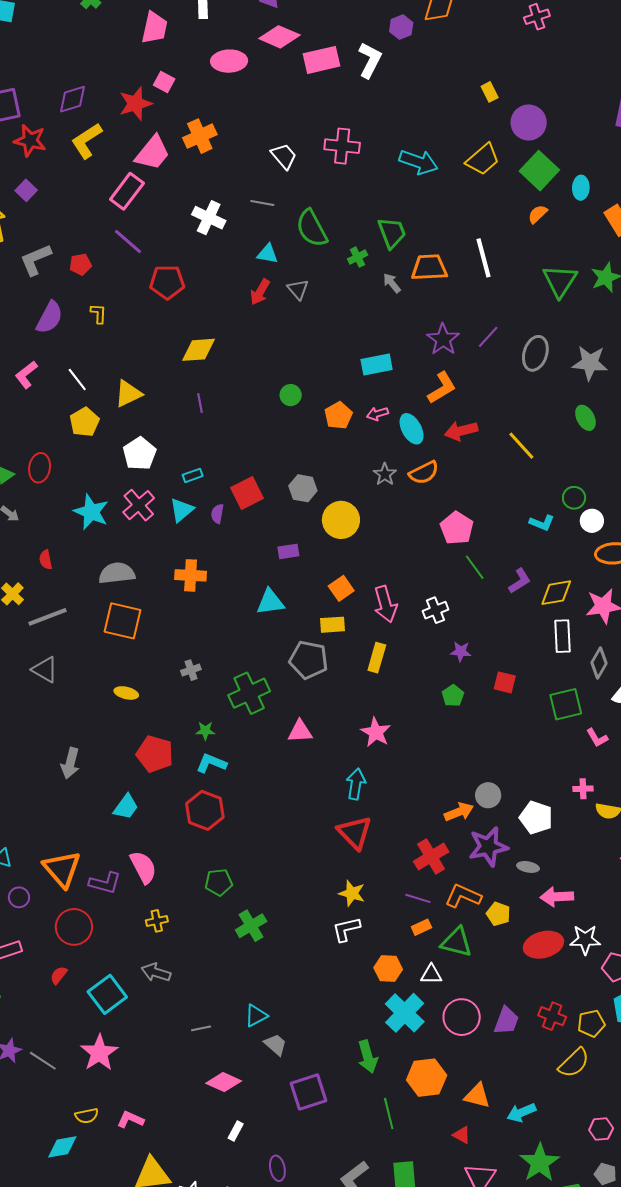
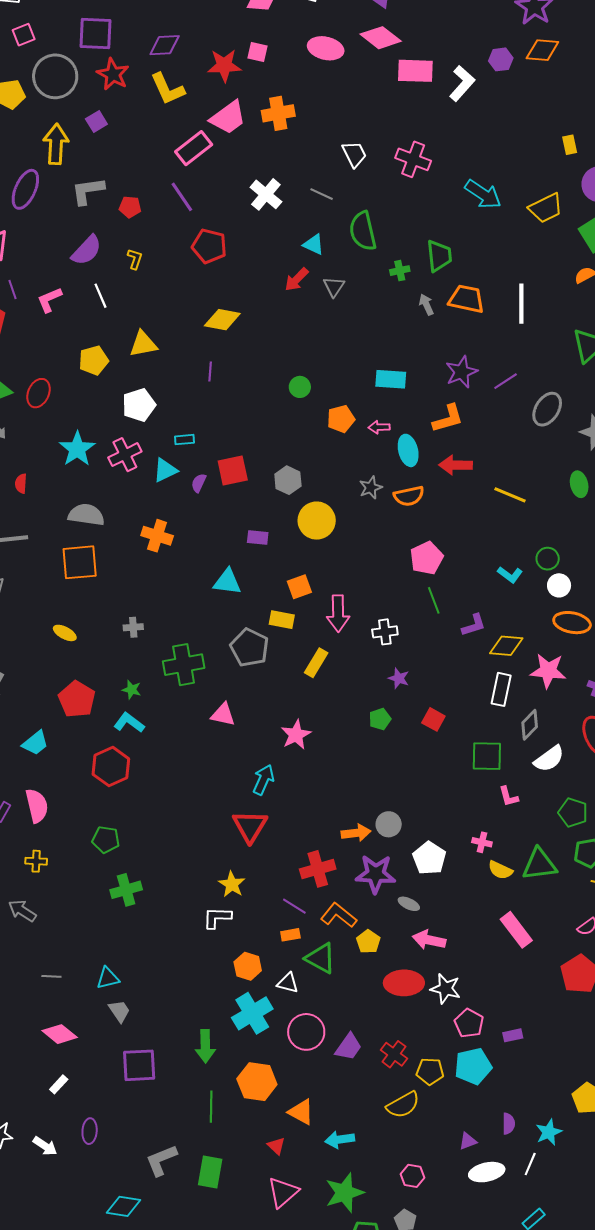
pink square: (164, 82) -> (257, 52), turned -30
yellow L-shape: (87, 141) -> (168, 89), turned -96
white line: (77, 380) -> (100, 296), moved
yellow line: (521, 446) -> (510, 495), turned -40
orange square: (123, 621) -> (80, 562), turned -33

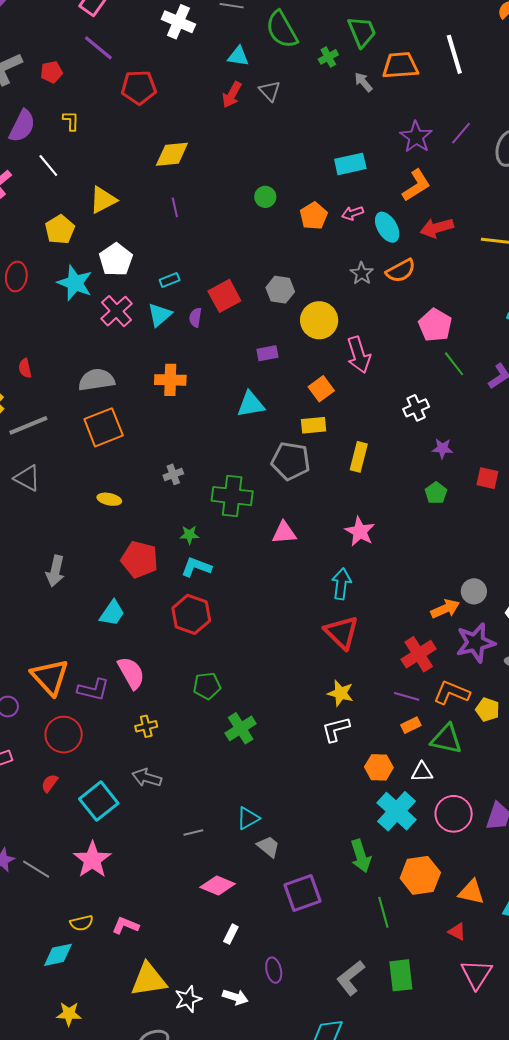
cyan star: (77, 449) -> (75, 283), moved
pink arrow: (338, 613) -> (359, 355), moved
green cross: (184, 665) -> (232, 496), turned 33

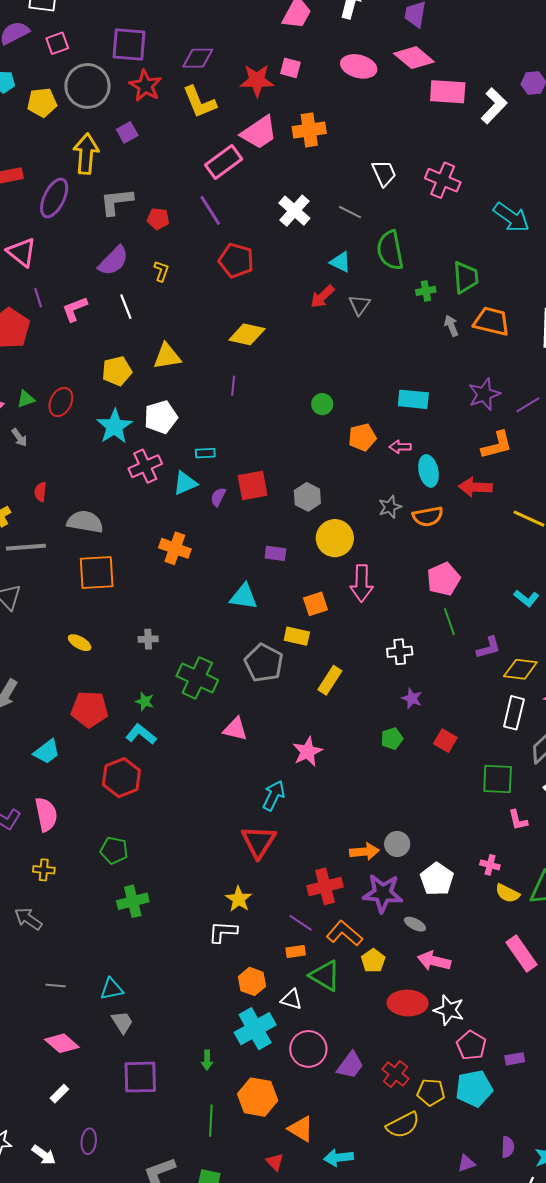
orange L-shape: (416, 185) -> (497, 445), moved
gray semicircle: (96, 380) -> (85, 522), moved
red pentagon: (139, 559) -> (90, 709), turned -30
green arrow: (361, 856) -> (207, 1060), size x0.6

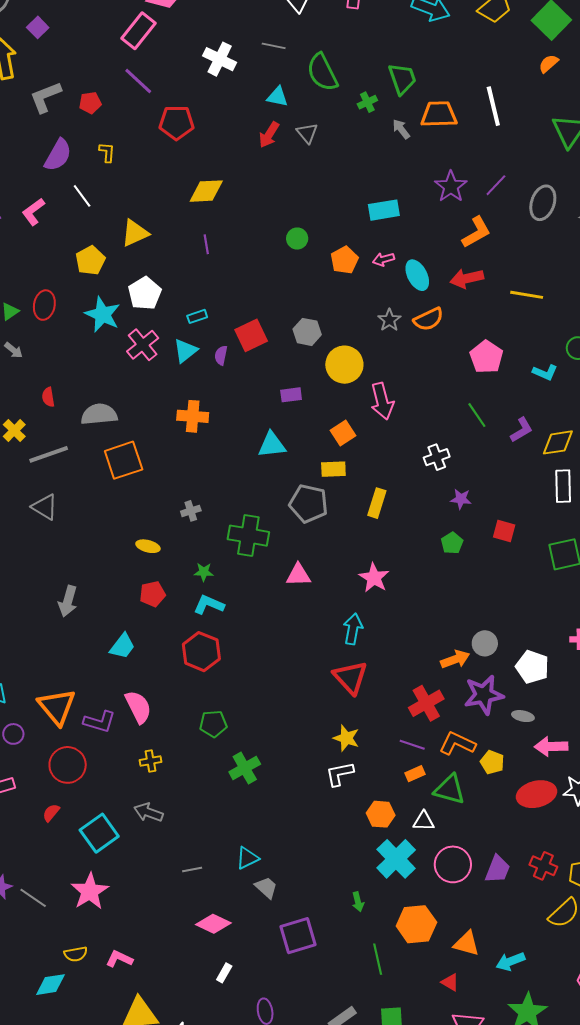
pink pentagon: (444, 579) -> (486, 357), moved
yellow ellipse: (80, 643) -> (148, 546), moved
red pentagon: (90, 709) -> (153, 594), size x0.7

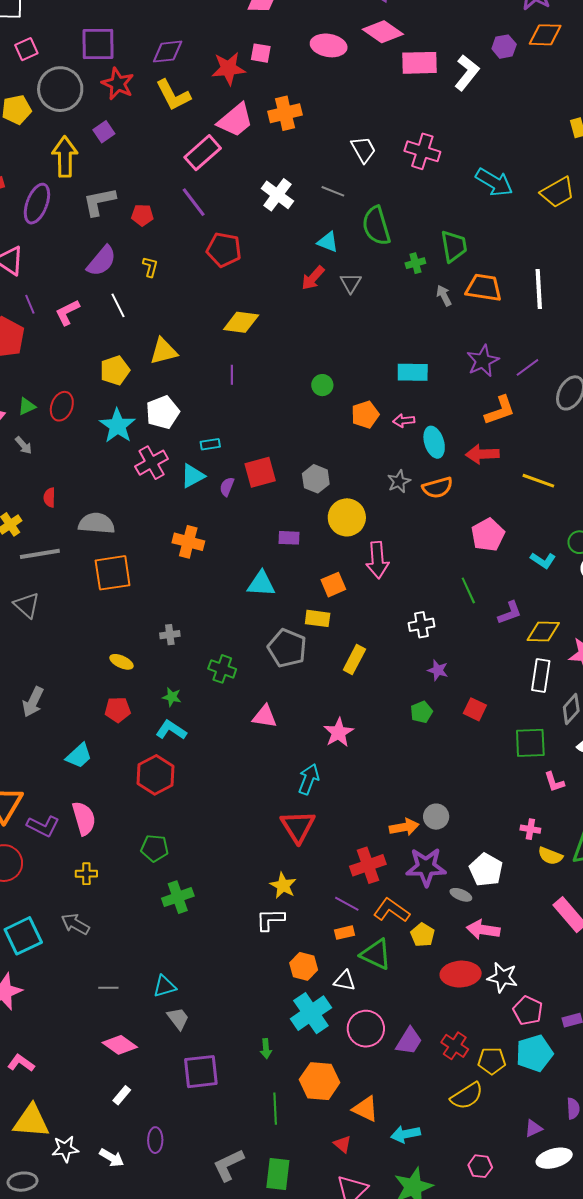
green cross: (248, 536) -> (222, 669), size x0.7
white pentagon: (532, 667) -> (486, 870), moved

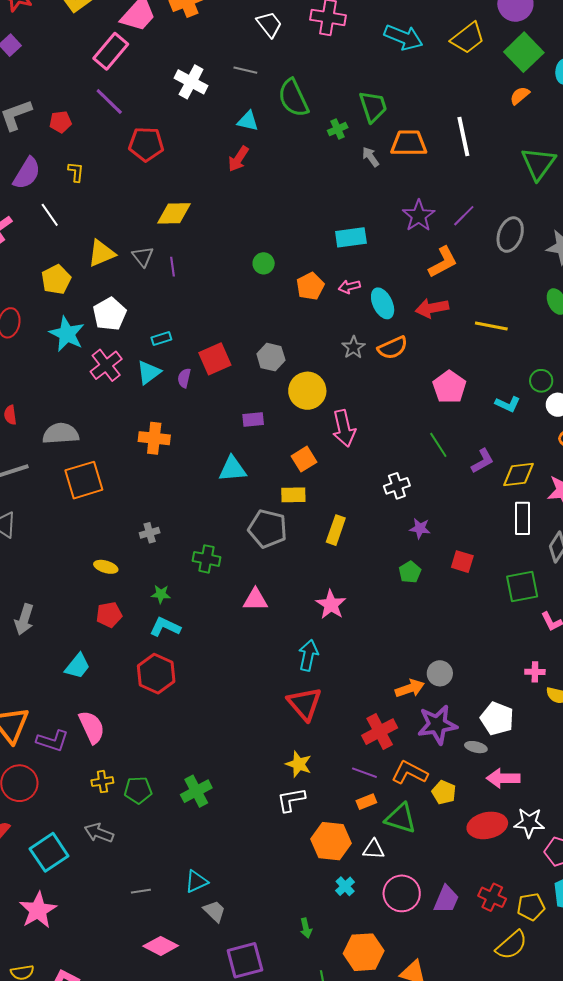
gray triangle: (351, 283) -> (143, 257), moved
green pentagon: (155, 848) -> (138, 790), moved
orange hexagon: (304, 966) -> (331, 841), size x1.4
cyan cross: (311, 1013) -> (345, 886), size x0.5

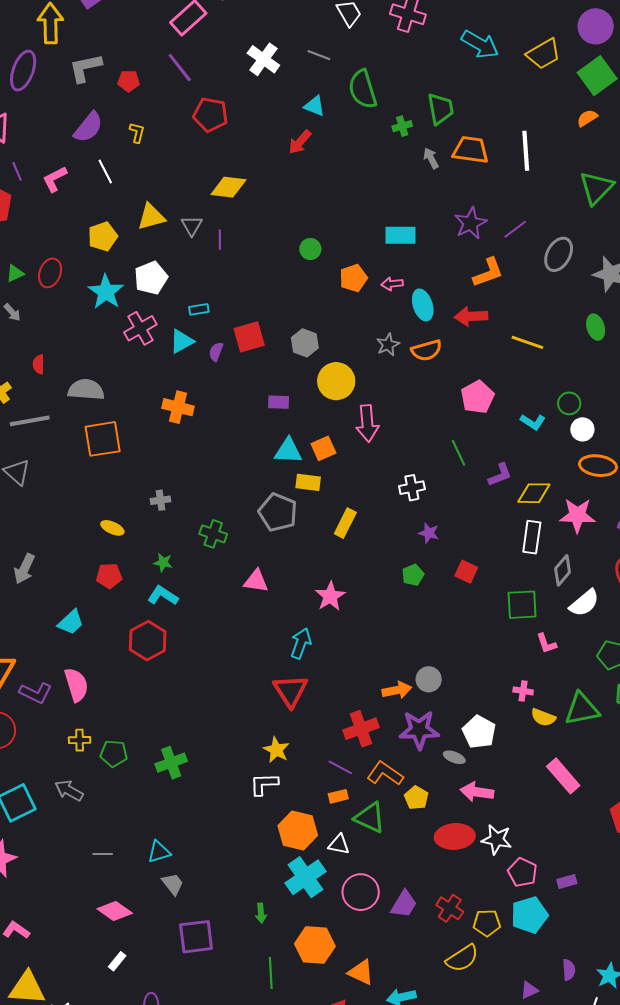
cyan triangle: (232, 469) -> (288, 451), moved
cyan cross: (345, 886) -> (306, 877), size x2.0

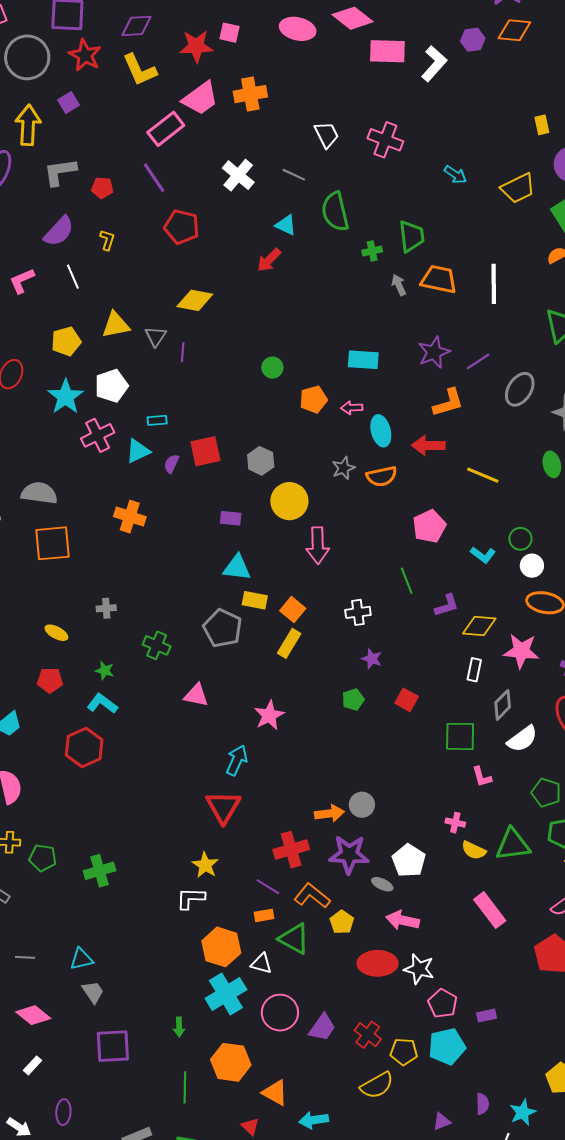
cyan arrow: (480, 44) -> (455, 175), size x0.6
orange square: (323, 448) -> (293, 610), moved, turned -30
white rectangle: (532, 537) -> (474, 670), size x0.7

